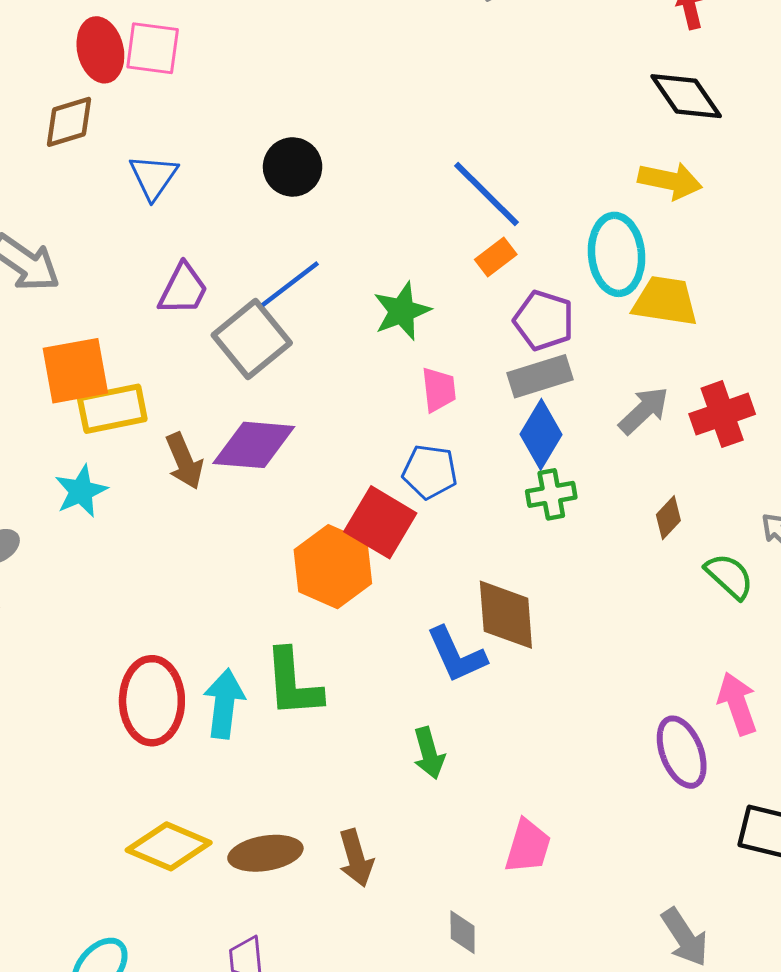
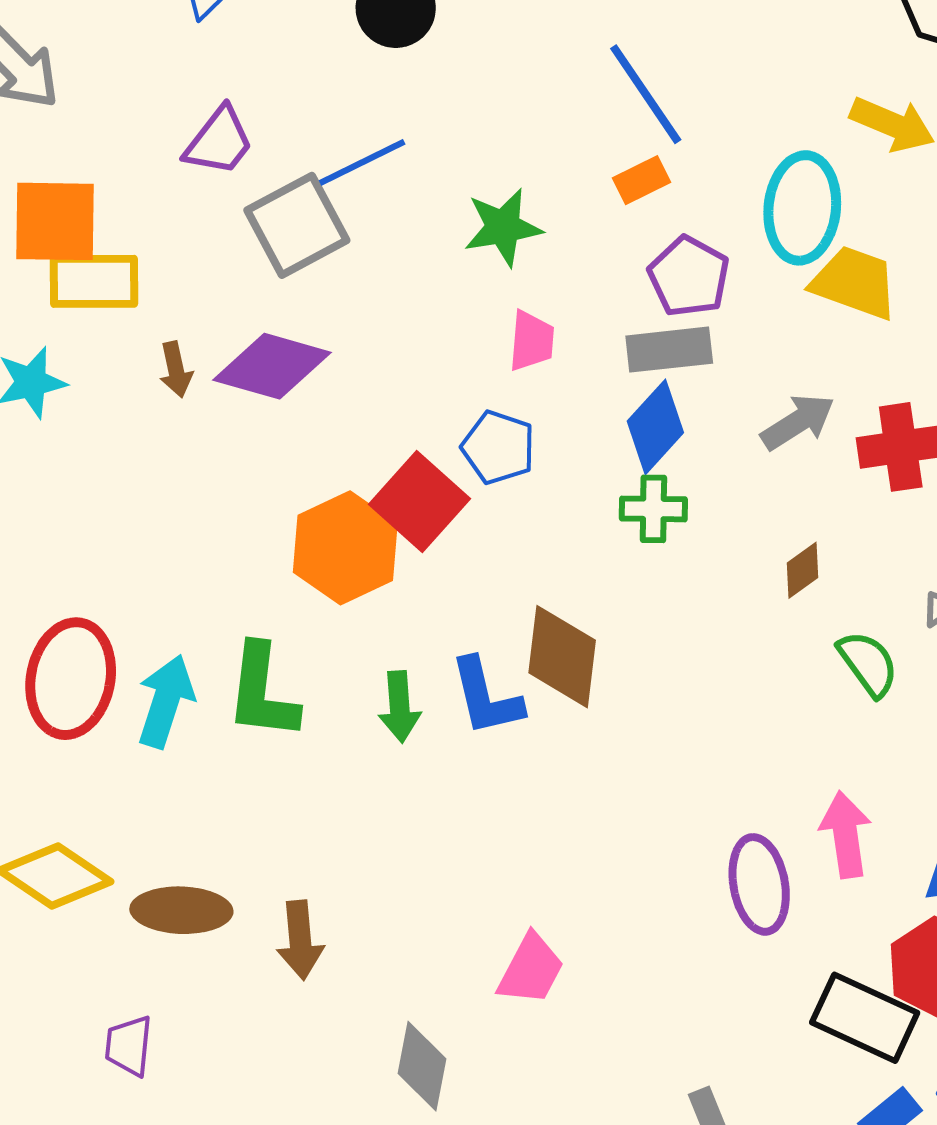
brown arrow: (184, 461) -> (176, 369), size x0.7
green arrow: (429, 753) -> (400, 707), moved
gray diamond: (463, 932) -> (422, 1066), size x1.4

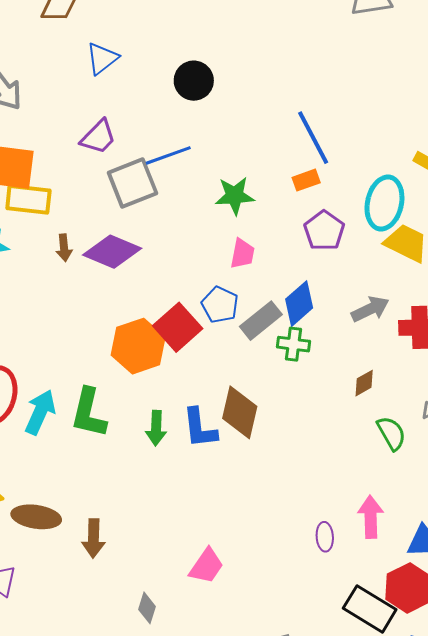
gray rectangle: (669, 350) -> (261, 321), moved, turned -39
purple ellipse: (759, 884) -> (325, 537), size x0.6
gray diamond: (422, 1066) -> (147, 608), size x0.7

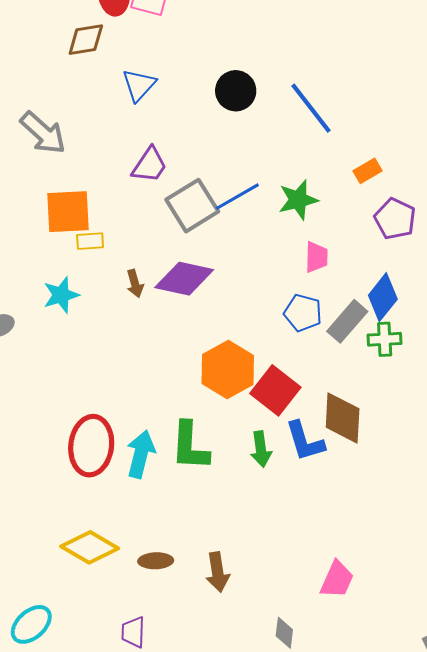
blue line: (313, 138) -> (311, 108), moved
blue line: (168, 155) -> (237, 197), moved
yellow rectangle: (28, 199) -> (90, 241), size x0.6
red square: (178, 327) -> (275, 390), moved
brown ellipse: (36, 517) -> (156, 561), size x0.7

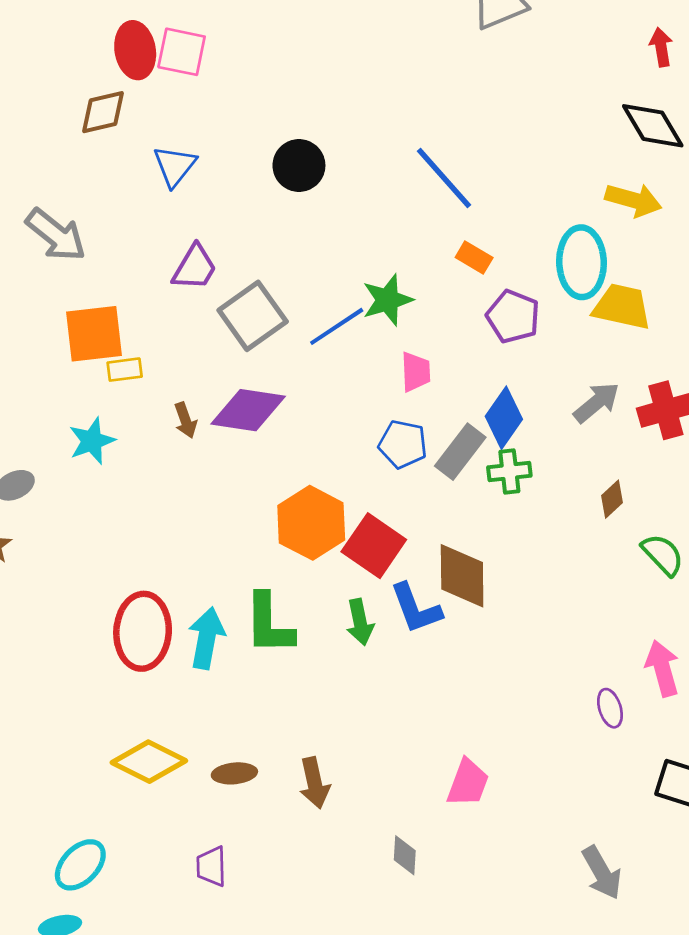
blue line: (311, 108) -> (444, 178), moved
orange rectangle: (368, 171) -> (474, 257), turned 64
blue line: (237, 197) -> (337, 326), moved

